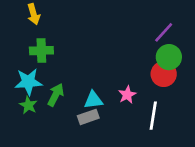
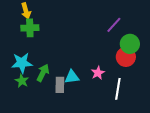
purple line: (164, 32) -> (114, 25), moved
green cross: (41, 51) -> (30, 28), moved
gray rectangle: (88, 117) -> (60, 85), moved, turned -70

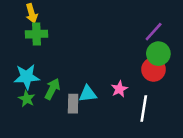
purple line: (114, 25) -> (154, 32), moved

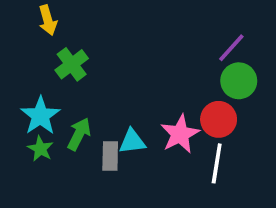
green cross: (36, 34) -> (72, 64), moved, turned -35
red circle: (154, 69) -> (219, 119), moved
cyan star: (27, 77) -> (40, 116), turned -30
pink star: (119, 89) -> (180, 134), size x1.5

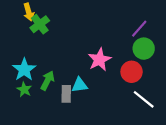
green cross: (72, 64) -> (40, 24), moved
pink star: (180, 134) -> (99, 60), moved
white line: (217, 163) -> (144, 99), moved, turned -60

